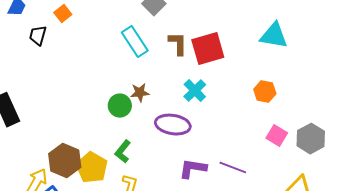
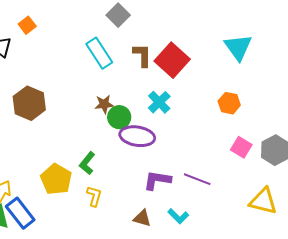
cyan triangle: (274, 36) -> (238, 47), turned 44
red square: (208, 49) -> (172, 60), turned -32
green circle: (120, 106) -> (119, 117), moved
brown hexagon: (65, 161) -> (29, 103), moved

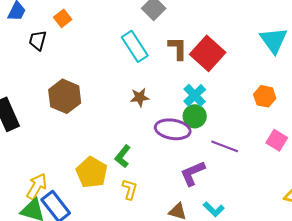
green circle: (119, 117) -> (195, 116), moved
purple line: (197, 179) -> (225, 146), moved
purple L-shape: (157, 180) -> (193, 173), turned -32

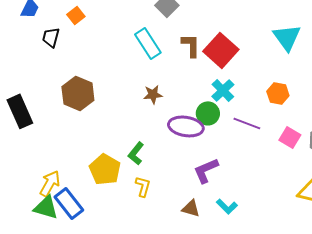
cyan cross: (195, 95) -> (223, 90), moved
purple line: (225, 146) -> (247, 123), moved

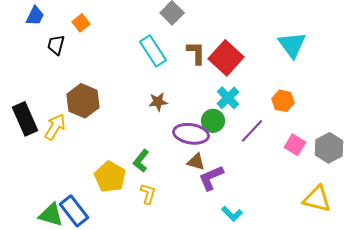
purple line: (247, 123) -> (252, 131), turned -68
yellow arrow: (50, 183) -> (55, 127), moved
brown triangle: (191, 208) -> (196, 162), moved

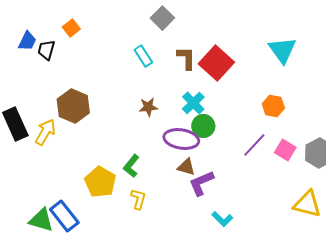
blue trapezoid: (35, 16) -> (27, 41), moved
cyan rectangle: (153, 51) -> (143, 56), size x0.7
cyan cross: (228, 98) -> (193, 103), moved
purple line: (252, 131) -> (254, 145), moved

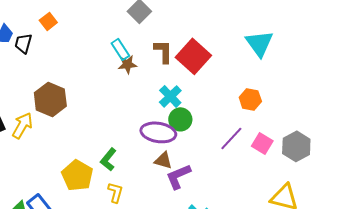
brown star: (148, 107) -> (127, 64), moved

